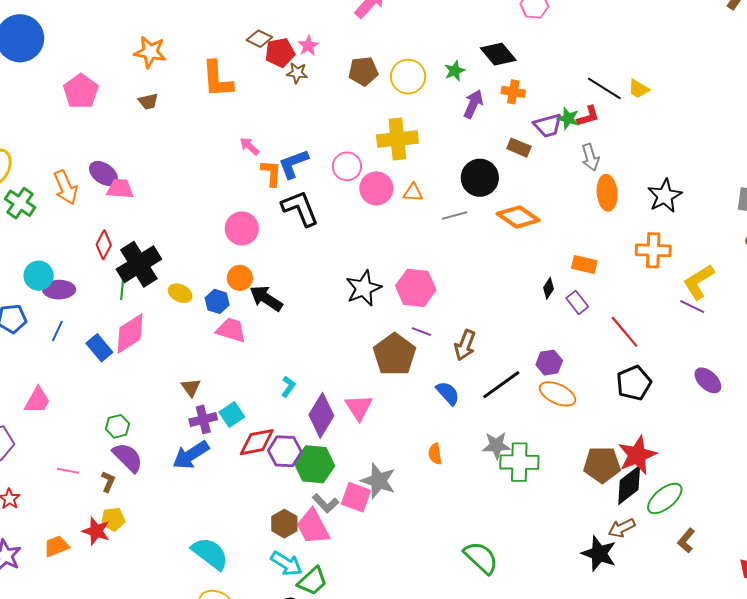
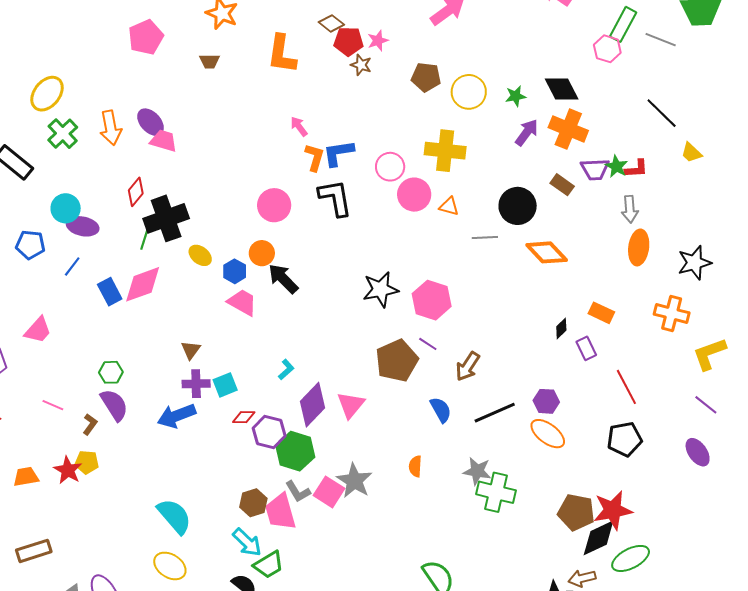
black line: (604, 88) -> (662, 113), moved
orange cross: (513, 92) -> (568, 129), size x1.6
purple line: (692, 307) -> (706, 405), moved
red diamond: (257, 442) -> (244, 417), size x0.6

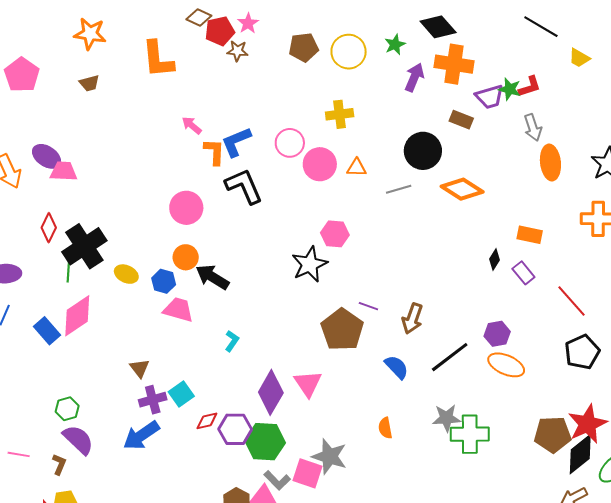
yellow cross: (445, 151) -> (340, 114), size x0.7
pink hexagon: (432, 300) -> (335, 234), moved, size x0.7
cyan L-shape: (286, 370) -> (232, 341), moved

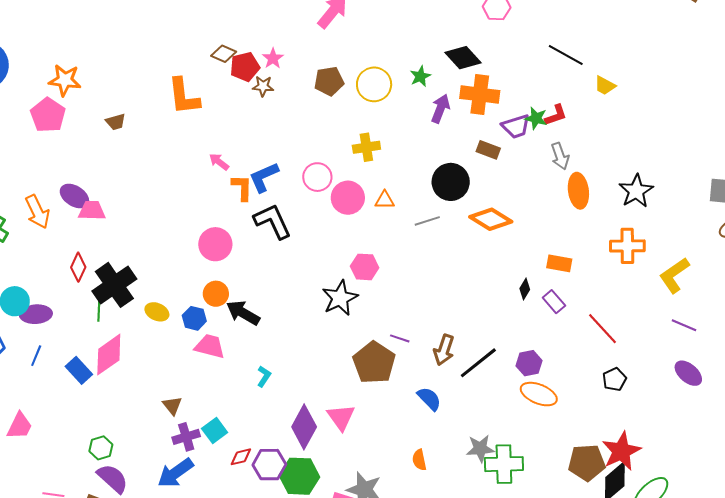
orange star: (90, 34) -> (65, 80), moved
black pentagon: (582, 352) -> (614, 379), size x0.7
black line: (450, 357) -> (478, 363), moved

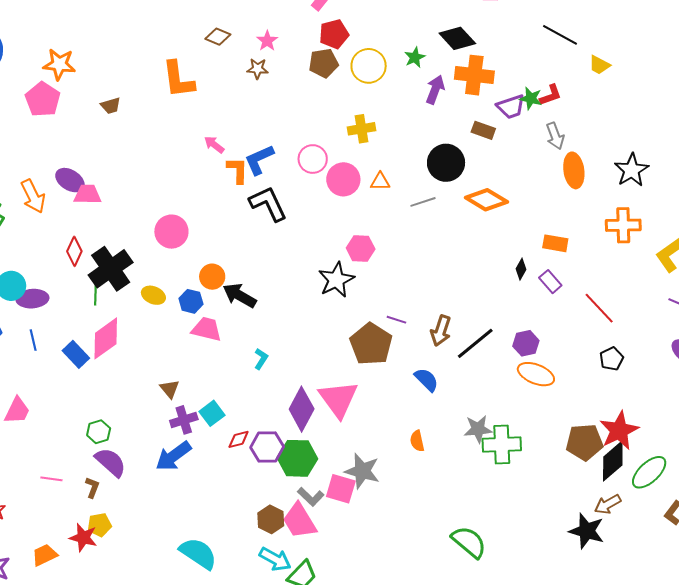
red pentagon: (245, 67) -> (334, 34), moved
pink circle: (215, 244) -> (171, 232), moved
blue line: (36, 356) -> (33, 340), turned -35
pink triangle: (341, 417) -> (338, 399), size x1.4

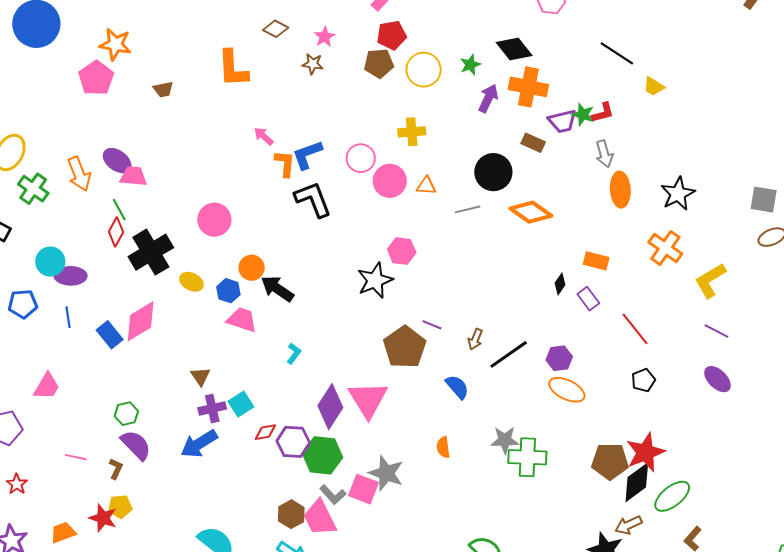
orange cross: (623, 225) -> (665, 248), turned 32
green line: (95, 293) -> (119, 210), moved, turned -35
brown arrow: (441, 331) -> (475, 339), size x0.7

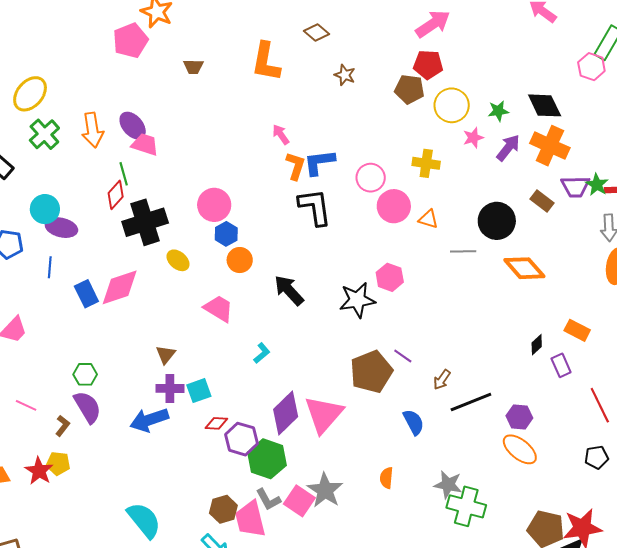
pink star: (324, 37) -> (473, 138), moved
black arrow: (277, 289) -> (289, 290), moved
blue hexagon: (228, 291) -> (226, 234), moved

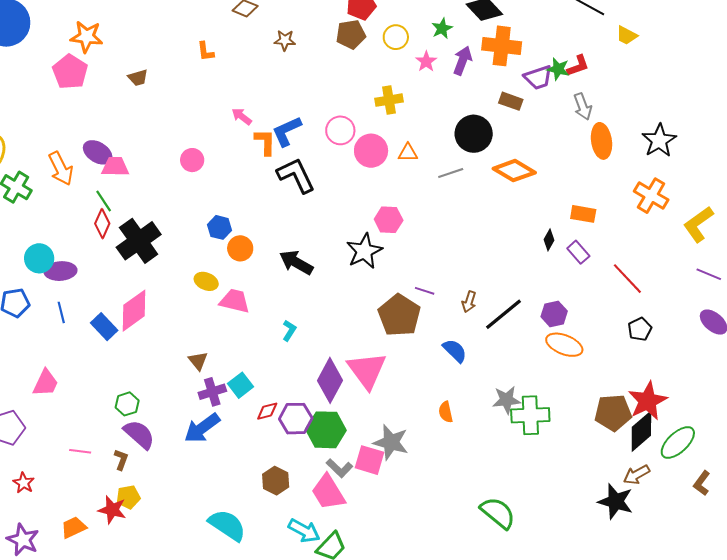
orange L-shape: (266, 62) -> (206, 51), size x0.5
yellow circle: (452, 105) -> (396, 37), size x0.7
pink circle: (214, 205) -> (192, 160), moved, size x0.7
yellow ellipse: (178, 260) -> (206, 281), moved
brown hexagon: (223, 509) -> (276, 481), moved

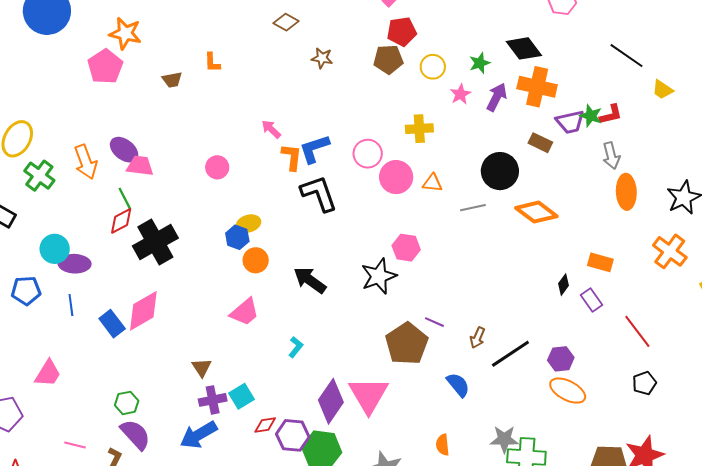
orange L-shape: (206, 51) -> (212, 62), moved
red diamond: (102, 224) -> (121, 221), turned 32
yellow ellipse: (206, 281) -> (249, 224), moved, turned -45
pink trapezoid: (235, 301) -> (245, 312), turned 120

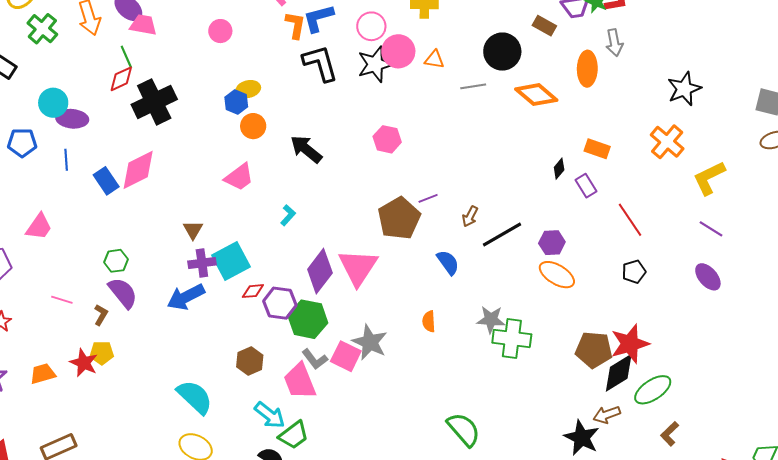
orange ellipse: (626, 192) -> (587, 69), moved
pink hexagon: (406, 248) -> (387, 139), moved
black star: (379, 276) -> (375, 64), moved
purple line: (434, 322) -> (428, 198), turned -48
cyan square: (241, 396) -> (231, 261), size x1.5

